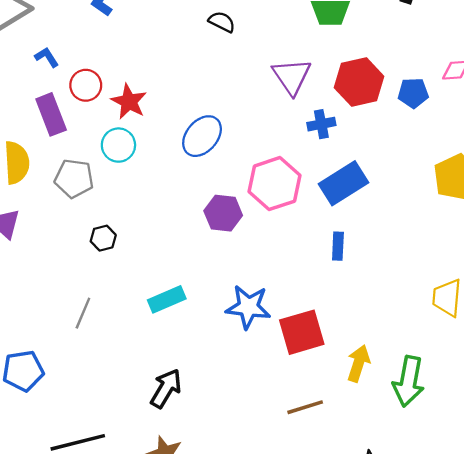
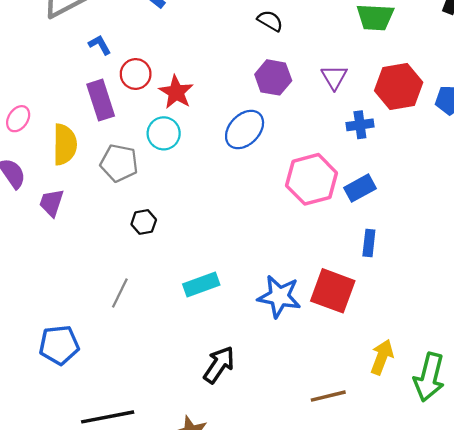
purple triangle: (292, 76) -> (334, 77), size x0.7
blue rectangle: (343, 183) -> (360, 188), moved, size x0.7
purple hexagon: (223, 213) -> (273, 77), moved
red square: (302, 332) -> (333, 291), moved, turned 33
black arrow: (166, 388) -> (219, 365), moved

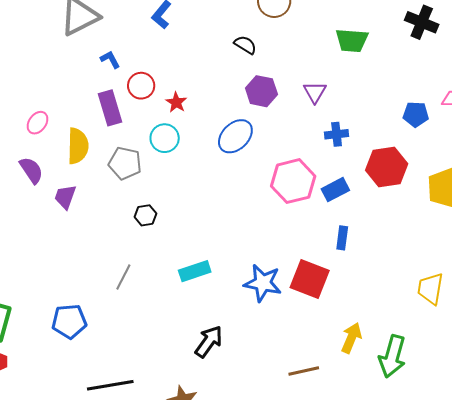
black semicircle: (270, 21) -> (245, 45), moved
red hexagon: (399, 86) -> (387, 167), moved
red star: (176, 92) -> (176, 102), size x0.7

